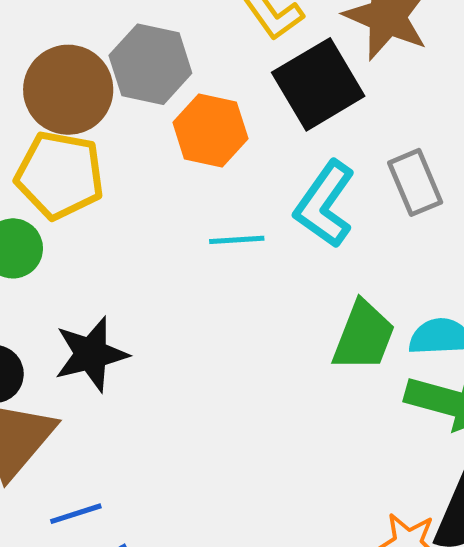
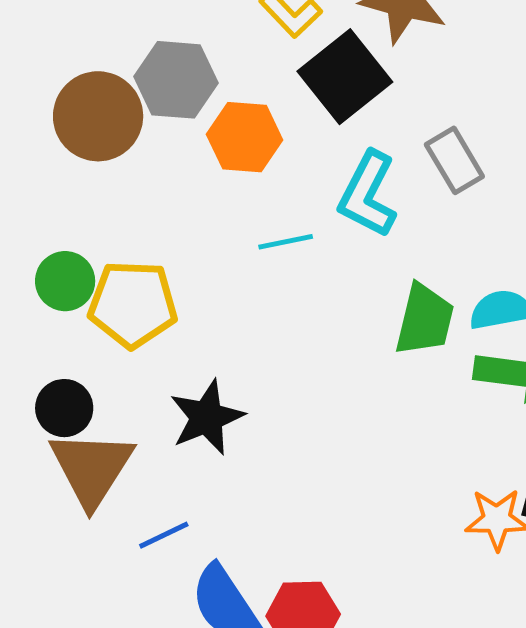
yellow pentagon: (60, 175) -> (133, 304), moved
black star: (91, 354) -> (207, 417), moved

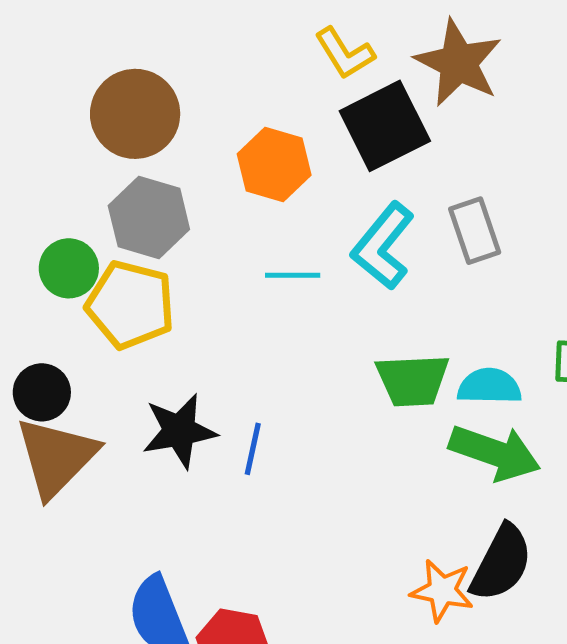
gray hexagon: (176, 80) -> (149, 218), moved
green trapezoid: (425, 320) -> (413, 380), turned 62
blue line: (164, 535) -> (253, 449), moved, turned -64

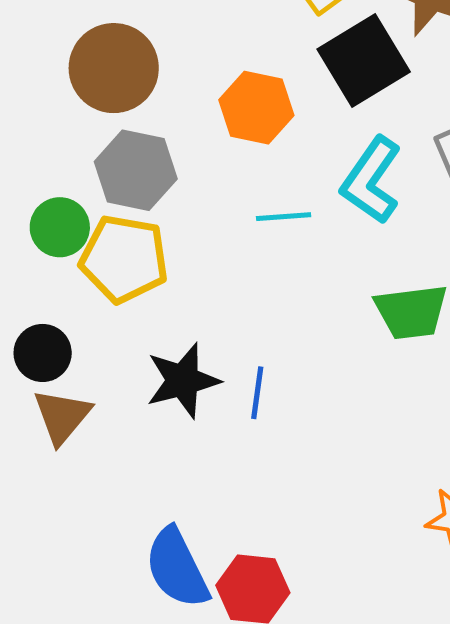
brown triangle: (56, 457) -> (62, 416), size x0.7

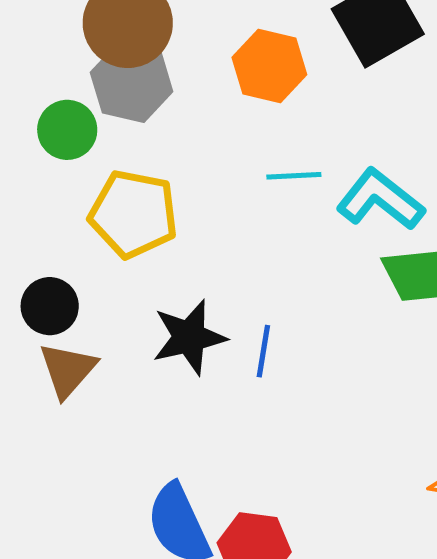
gray hexagon: (136, 170) -> (132, 82), moved
cyan L-shape: (371, 180) -> (380, 199), moved, turned 92
green circle: (60, 227) -> (67, 130), moved

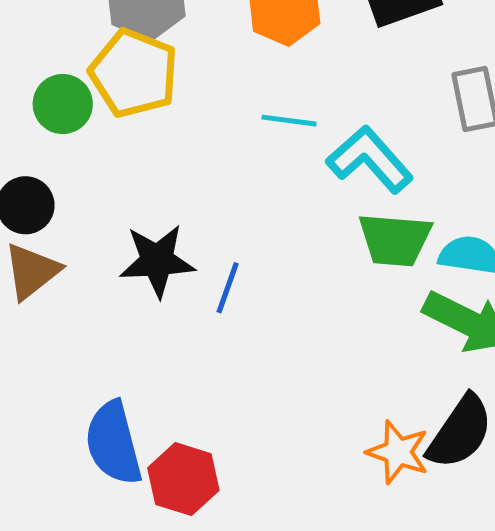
green circle: (67, 130) -> (63, 104), moved
yellow pentagon: (133, 214) -> (134, 73), moved

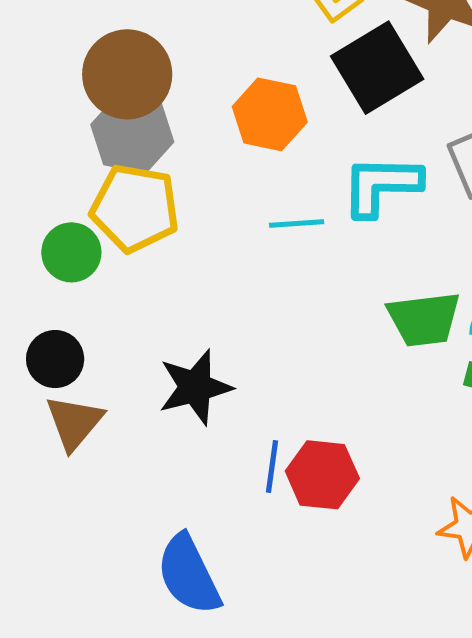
cyan L-shape: (370, 159) -> (381, 186), moved, turned -36
blue line: (228, 288) -> (272, 467), moved
red hexagon: (183, 479) -> (322, 475), moved

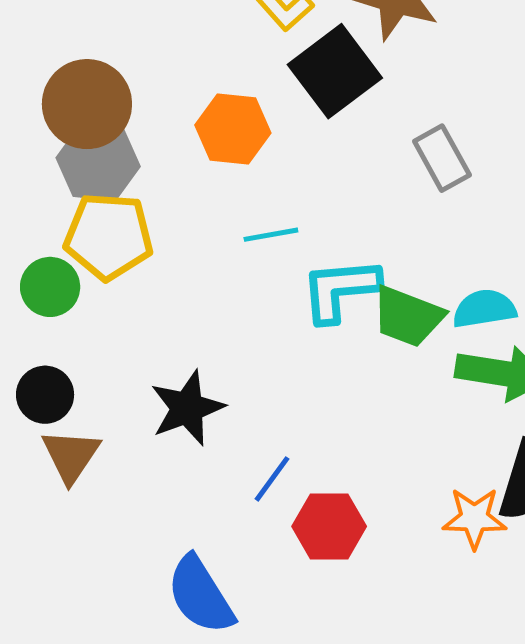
cyan L-shape: (381, 186) -> (340, 290), moved
green trapezoid: (424, 319) -> (408, 316), turned 34
blue line: (272, 467) -> (272, 479), turned 34
red hexagon: (322, 475) -> (329, 526), moved

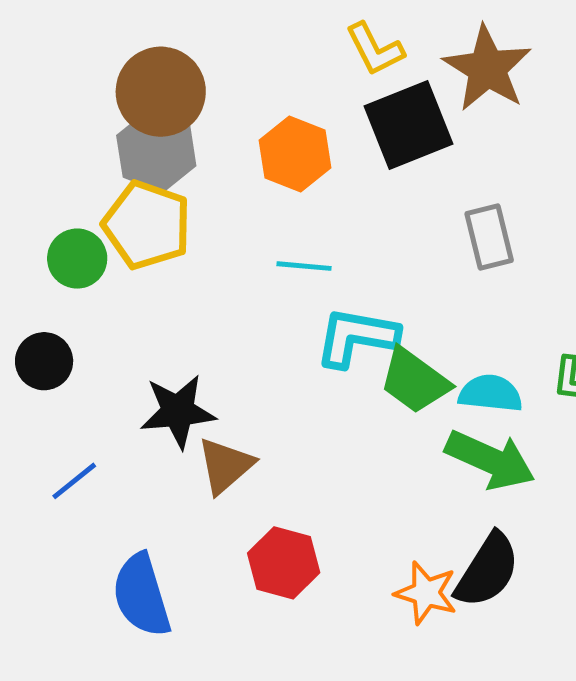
brown triangle: (71, 456) -> (225, 466), moved
blue line: (272, 479) -> (74, 481), moved

